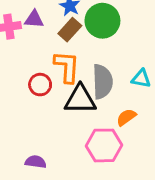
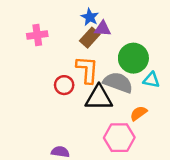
purple triangle: (34, 19) -> (103, 29), moved
green circle: (102, 21) -> (133, 58), moved
gray semicircle: (102, 82) -> (118, 82), turned -68

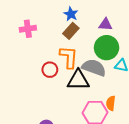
purple triangle: (103, 29) -> (105, 25), moved
orange semicircle: (139, 113) -> (111, 103), moved, turned -48

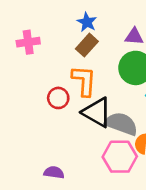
gray semicircle: (94, 68) -> (121, 124), moved
black triangle: (78, 80) -> (97, 112), turned 30

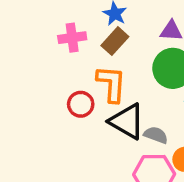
pink cross: (28, 42) -> (72, 38), moved
gray semicircle: (121, 124) -> (156, 135), size x0.6

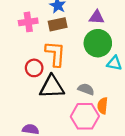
brown rectangle: (115, 41) -> (58, 24), turned 36
black triangle: (127, 121) -> (52, 87), moved, turned -32

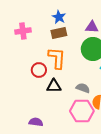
pink cross: (28, 22) -> (23, 31), moved
black triangle: (52, 87) -> (54, 86), size x0.7

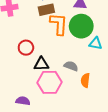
orange L-shape: (57, 58) -> (59, 24), moved
pink hexagon: (82, 111) -> (49, 82), moved

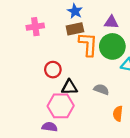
orange semicircle: (85, 80) -> (118, 114), moved
pink hexagon: (49, 82) -> (61, 106), moved

